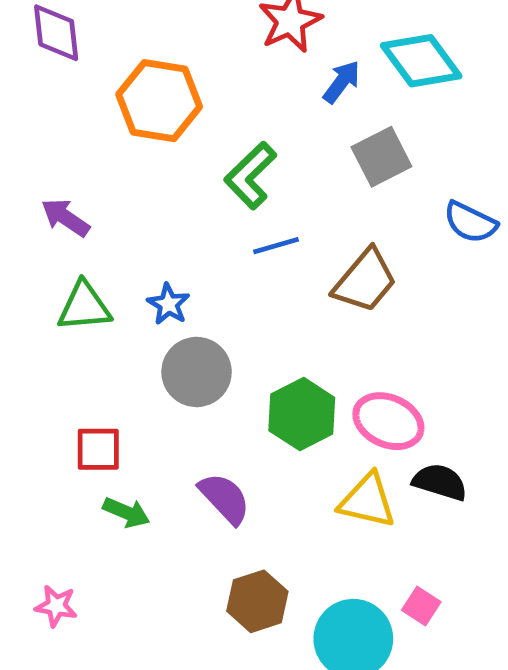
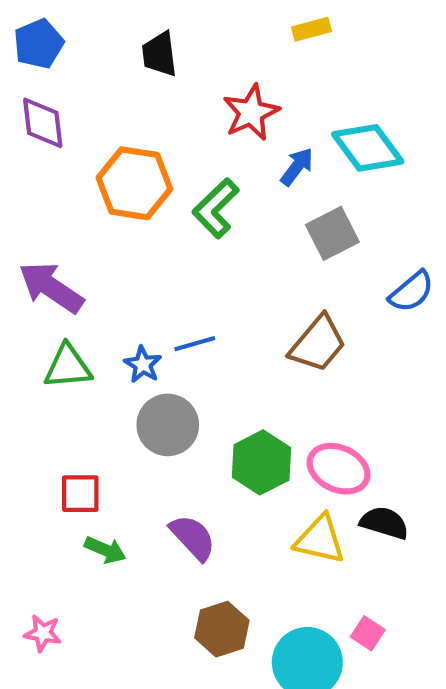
green L-shape: (250, 175) -> (216, 208), moved
purple arrow: (66, 218) -> (51, 287), size x1.5
blue semicircle: (470, 222) -> (411, 292), turned -66
blue line: (276, 246) -> (195, 344), moved

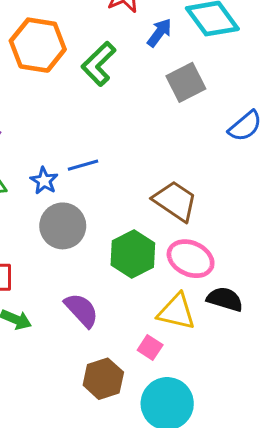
brown trapezoid: (318, 344) -> (175, 201), moved, turned -96
pink square: (368, 633) -> (150, 348), moved

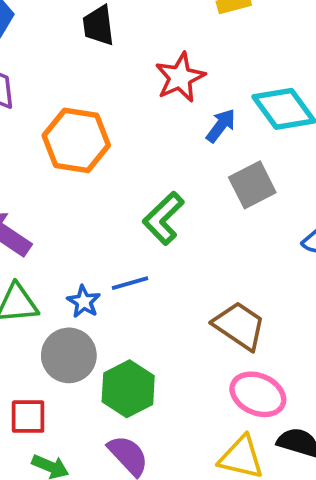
green L-shape: (99, 64) -> (163, 218), moved
gray circle: (63, 226) -> (69, 355), moved
green hexagon: (133, 254) -> (128, 389), moved

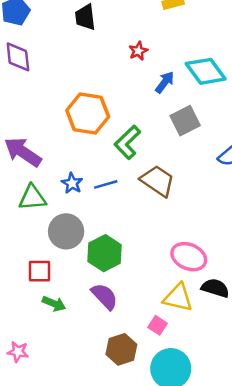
red star: (180, 77) -> (138, 51), size x0.6
orange hexagon: (76, 140) -> (88, 113), moved
blue star: (84, 302) -> (72, 183), moved
brown trapezoid: (239, 326) -> (158, 181), moved

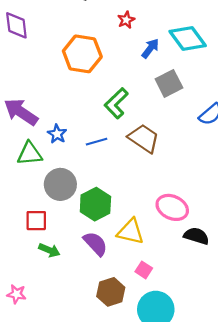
orange hexagon: (88, 113) -> (82, 54), moved
blue star: (72, 183) -> (57, 134), moved
yellow triangle: (178, 298) -> (131, 232), moved

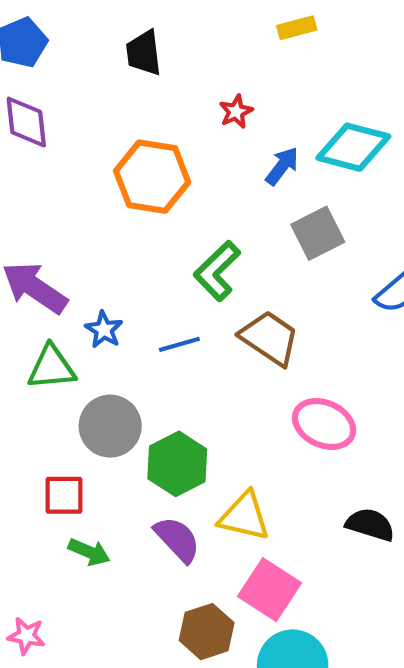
cyan diamond: (188, 39) -> (353, 147), turned -39
pink ellipse: (172, 207) -> (324, 424), moved
pink square: (144, 270) -> (270, 590), size x1.8

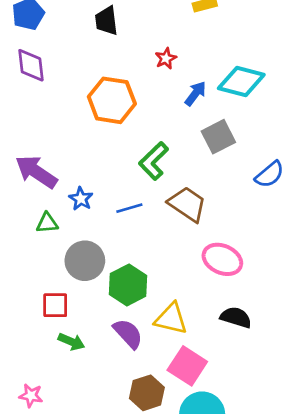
green triangle: (51, 367) -> (47, 223), size x0.7
black semicircle: (370, 525) -> (236, 317), moved

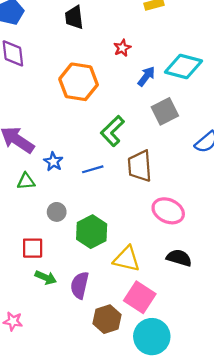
brown trapezoid: (187, 204) -> (140, 166), turned -128
gray circle: (85, 261) -> (57, 212), size x0.6
purple semicircle: (128, 334) -> (80, 285), moved, turned -124

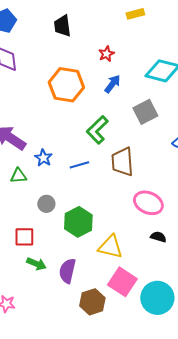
blue arrow: (146, 76) -> (112, 84), moved
black semicircle: (179, 258) -> (158, 237), moved, size x0.7
cyan circle: (152, 337) -> (157, 298), moved

